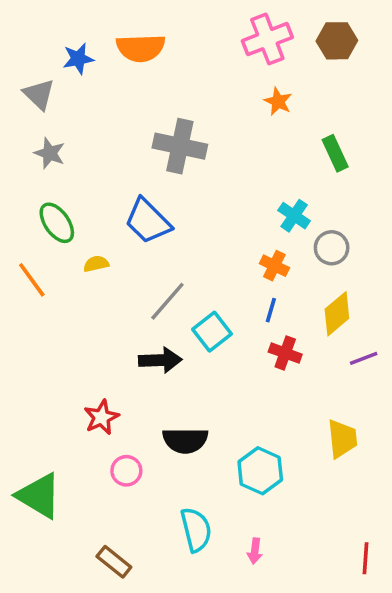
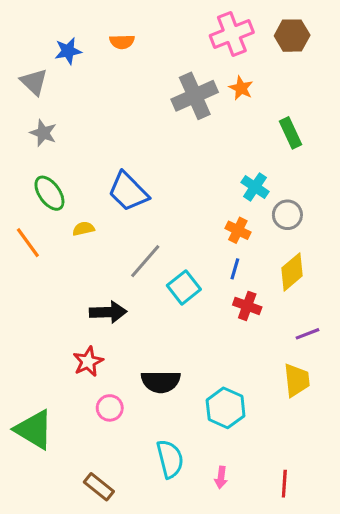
orange semicircle: (141, 48) -> (122, 42), size x0.6
gray cross: (180, 146) -> (195, 96), moved, turned -36
purple line: (364, 358) -> (307, 334), moved
black arrow: (160, 360) -> (108, 312), moved
red line: (365, 558) -> (284, 484), moved

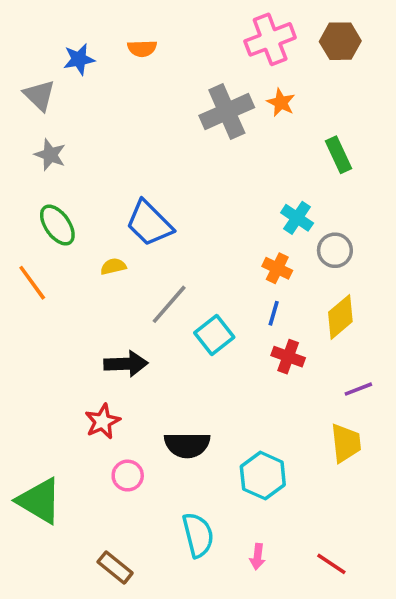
yellow semicircle: (83, 229) -> (113, 266), moved
red line: (284, 484) -> (331, 564), turned -60

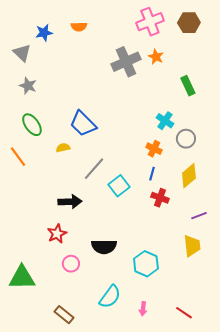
green triangle: (39, 501) -> (22, 278), turned -32
cyan semicircle: (198, 535) -> (110, 297), turned 50

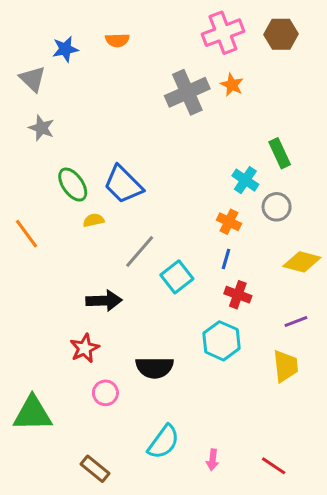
green rectangle: (188, 86) -> (280, 153), moved
green ellipse: (32, 125) -> (73, 185), moved
yellow diamond: (189, 176) -> (302, 262), moved, turned 55
cyan hexagon: (146, 264) -> (222, 341), moved

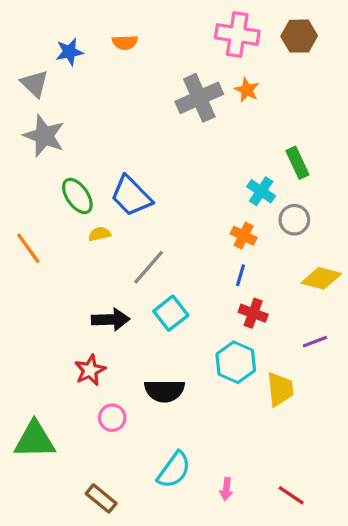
pink cross: (223, 33) -> (237, 34), turned 30
gray star: (41, 128) -> (44, 136), size x1.5
cyan square: (177, 277) -> (171, 313), moved
yellow trapezoid: (285, 366) -> (280, 389), moved

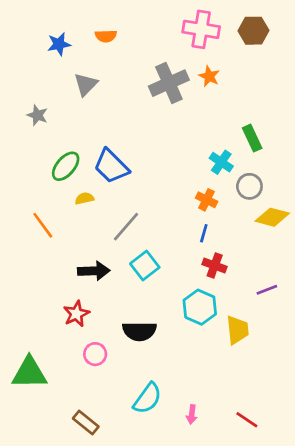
gray triangle: (35, 84) -> (86, 84), moved, turned 30
gray star: (44, 136) -> (37, 115), size x0.6
green ellipse: (77, 196) -> (66, 166), turned 76
orange line: (28, 248) -> (43, 225), moved
yellow diamond: (321, 278) -> (272, 217), moved

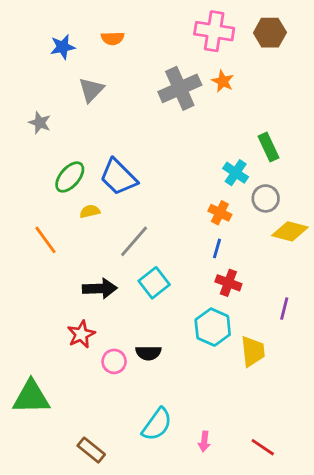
purple line: (267, 290) -> (284, 309), turned -55
black semicircle: (139, 331) -> (148, 353), size x0.7
pink circle: (95, 354) -> (114, 361), moved

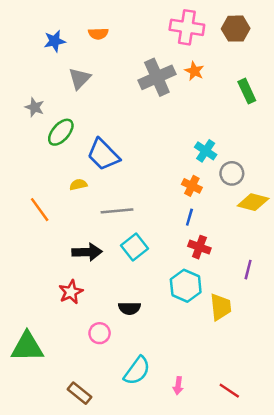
green rectangle: (268, 147) -> (247, 91), moved
green ellipse: (70, 177) -> (61, 132), moved
gray line: (134, 241) -> (117, 211), turned 44
pink circle: (114, 361) -> (100, 333), moved

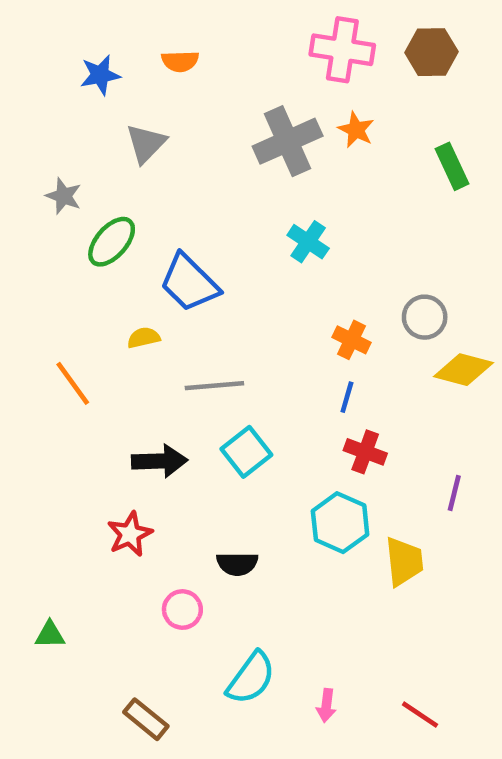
cyan cross: (206, 151) -> (308, 242), moved
green triangle: (27, 347) -> (50, 635), size x0.5

